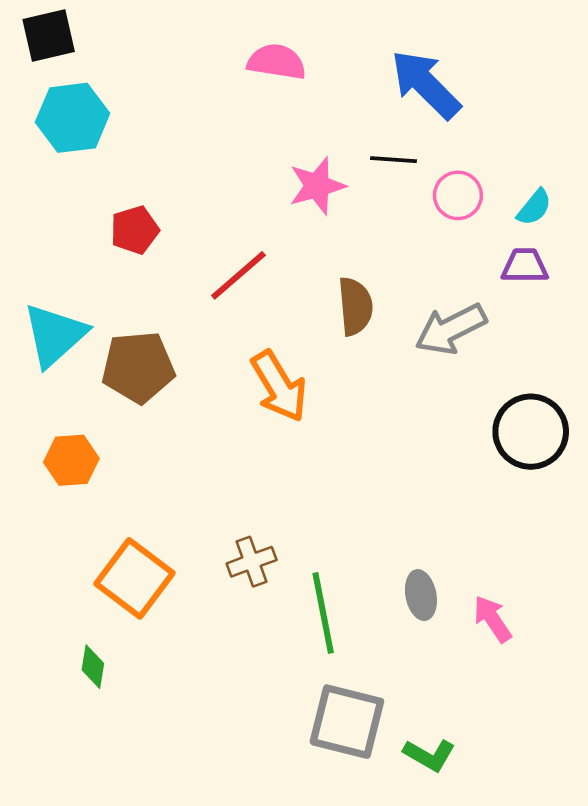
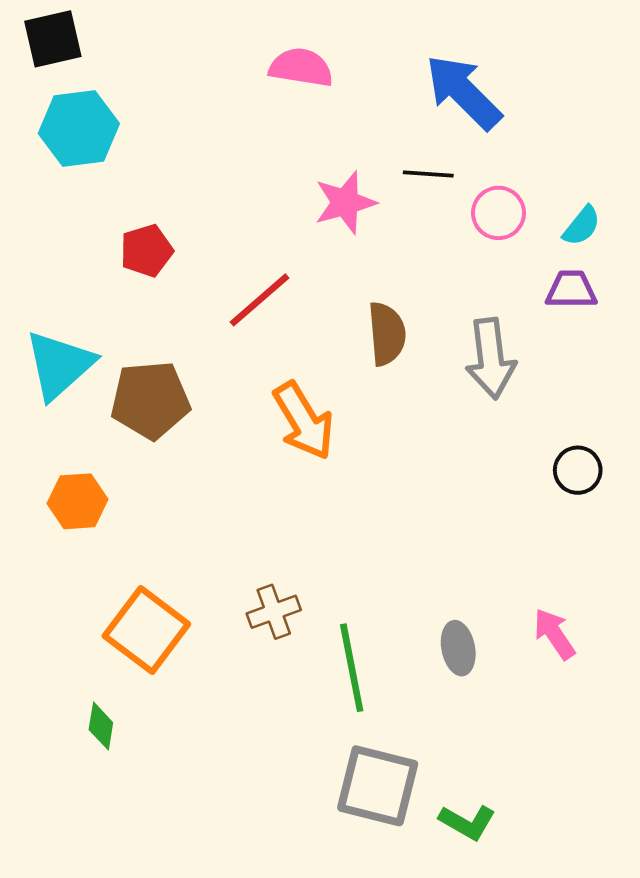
gray arrow: (451, 329) -> (491, 358), turned -70
black circle: (531, 432) -> (578, 470), size x0.6
pink arrow: (493, 619) -> (554, 634), moved

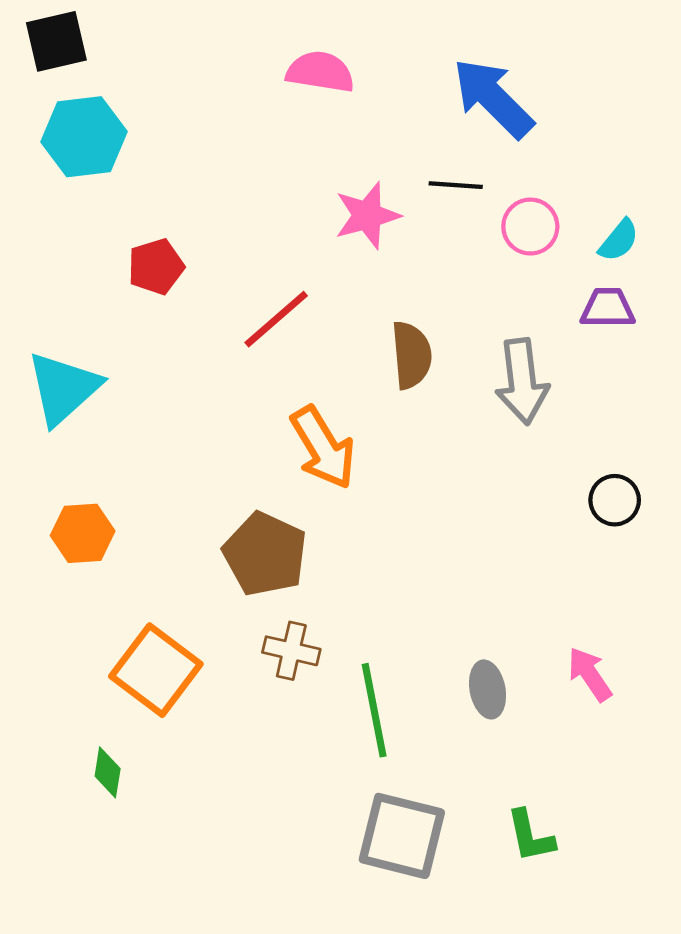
brown pentagon: (150, 400) -> (265, 554), moved, turned 30
brown cross: (274, 612) -> (291, 651), turned 33
green L-shape: (467, 822) -> (530, 836), moved, turned 48

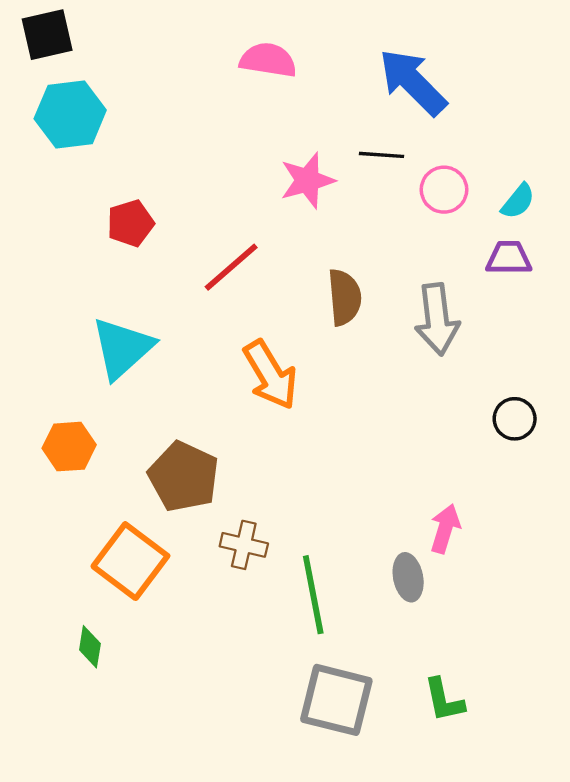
cyan triangle: (63, 388) -> (122, 348), moved
brown pentagon: (265, 554) -> (184, 477), moved
pink arrow: (590, 674) -> (445, 529), moved, turned 51

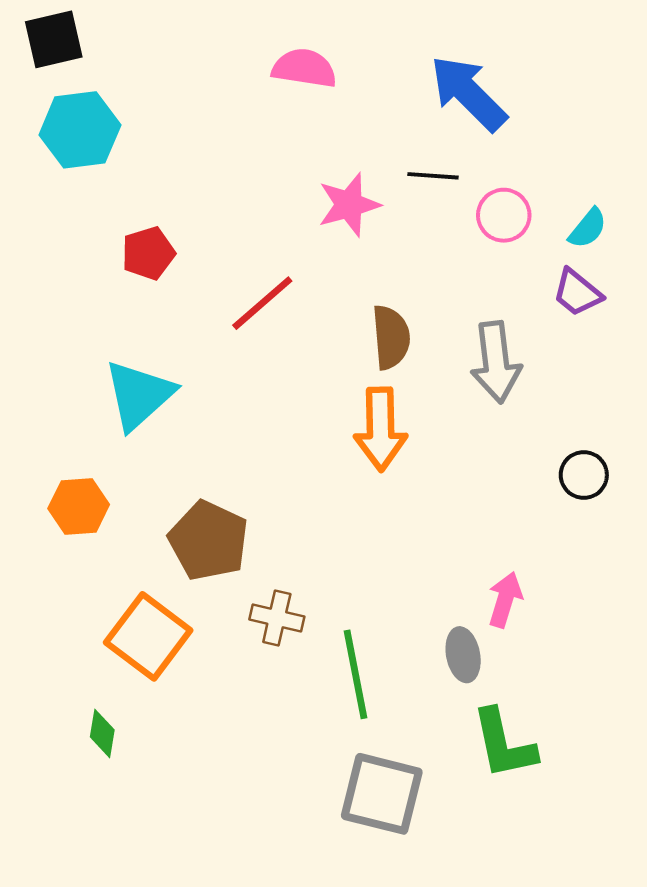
purple trapezoid: (509, 258) -> (577, 293), turned -141
orange arrow: (270, 375) -> (380, 429), moved, turned 30
green L-shape: (444, 700) -> (504, 744), moved, size x1.4

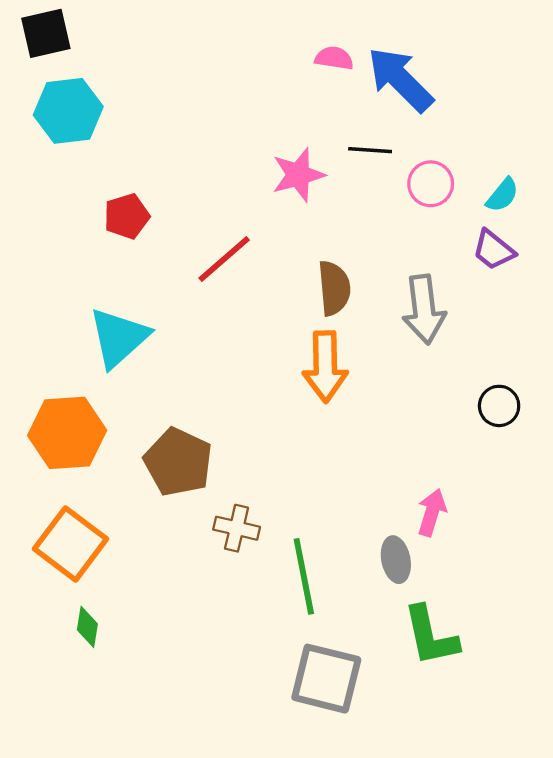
pink semicircle: (304, 68) -> (334, 58), moved, size x0.7
orange hexagon: (79, 506) -> (67, 433), size x1.5
orange square: (148, 636) -> (71, 544), moved

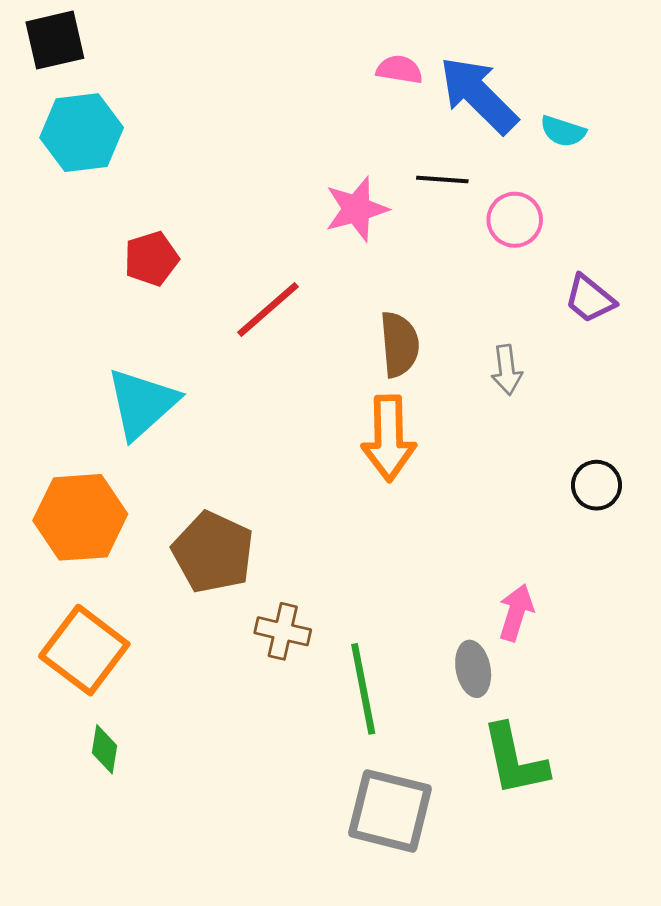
cyan semicircle: (502, 195) -> (563, 131), moved, turned 69
gray arrow: (424, 309) -> (507, 370), size x0.6

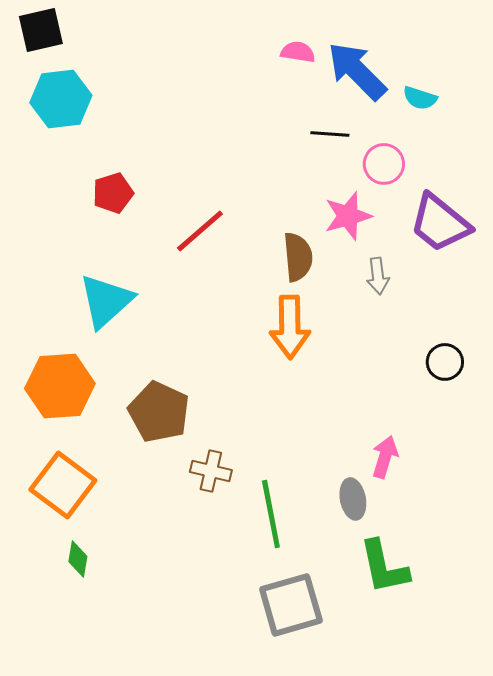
pink star: (356, 209) -> (348, 216), moved
purple trapezoid: (590, 299) -> (440, 223), size x1.6
gray square: (390, 811) -> (291, 605), turned -30

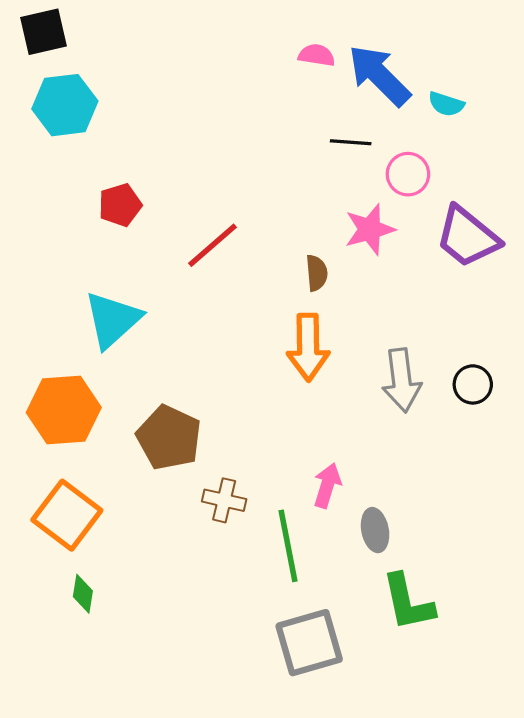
brown semicircle: (298, 257) -> (317, 273), size x0.7
gray arrow: (378, 276) -> (402, 380), moved, size x1.6
pink arrow: (385, 457) -> (327, 485), moved

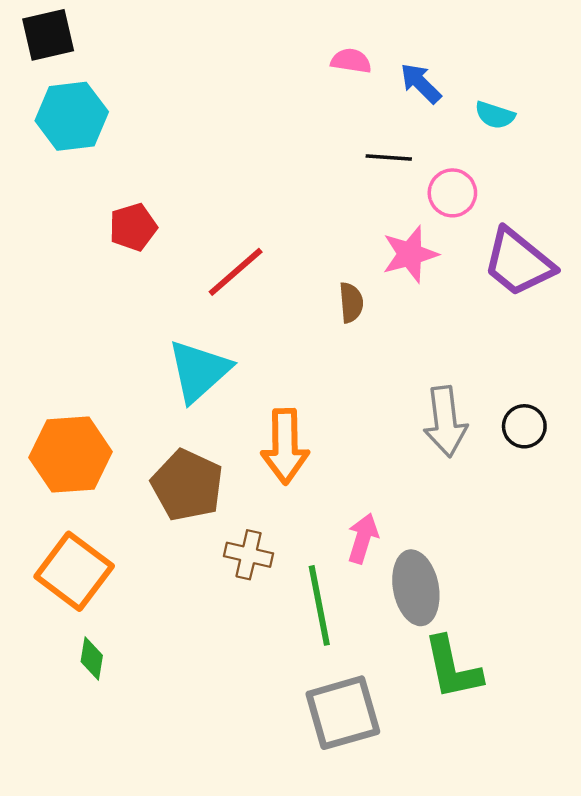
blue arrow: (379, 75) -> (421, 83), size x0.6
cyan triangle: (113, 320) -> (199, 371), moved
orange arrow: (308, 347) -> (285, 446), moved
gray ellipse: (375, 530) -> (416, 588), size x1.5

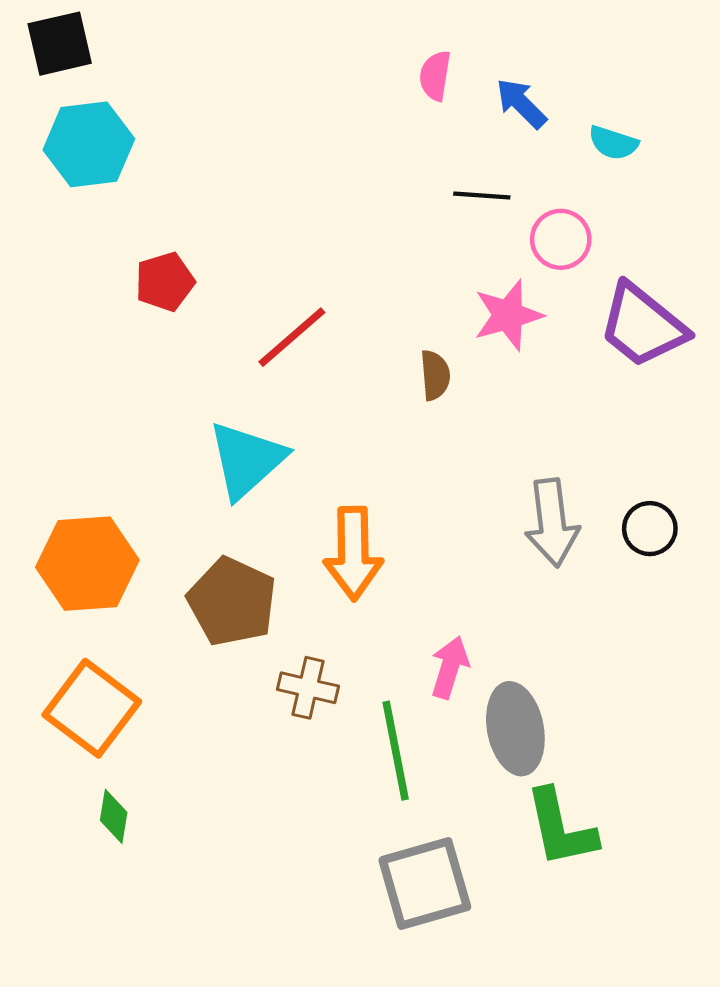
pink semicircle: (351, 61) -> (435, 76), turned -90

